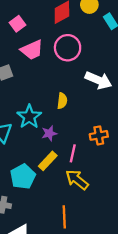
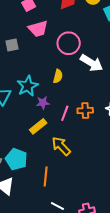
pink circle: (68, 48) -> (69, 43), moved
pink line: (73, 153) -> (65, 113), moved
cyan pentagon: (23, 177) -> (16, 159), moved, turned -30

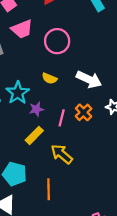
white arrow: (92, 63) -> (89, 79), moved
yellow semicircle: (58, 76) -> (49, 78), turned 104
orange cross: (85, 111) -> (84, 112), turned -35

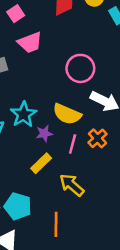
pink circle: (57, 41) -> (80, 68), moved
yellow semicircle: (49, 78) -> (67, 114), moved, size x1.6

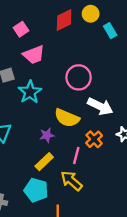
cyan star: (24, 114) -> (30, 92), moved
pink line: (73, 144) -> (76, 156), moved
cyan pentagon: (18, 206) -> (36, 190), moved

